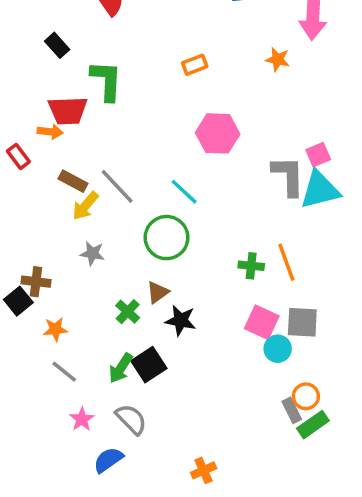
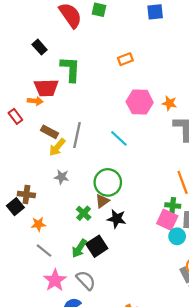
orange star: (278, 59) -> (169, 103), moved
gray line: (117, 186) -> (77, 135), turned 55
green circle: (166, 238) -> (108, 182), moved
green cross: (251, 266) -> (173, 206), moved
pink star: (82, 419) -> (55, 280), size x1.5

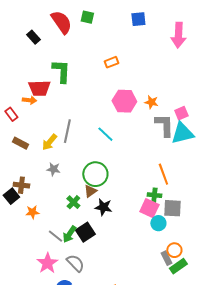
black rectangle: (40, 47) -> (33, 37), moved
brown rectangle: (49, 132) -> (20, 143), moved
gray line: (44, 251) -> (55, 236), moved

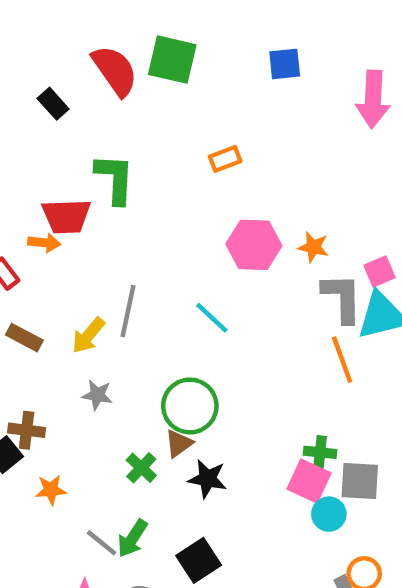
green square: (87, 17) -> (172, 60), size x1.6
orange line: (163, 174) -> (342, 360), moved
black square: (85, 232) -> (199, 560), moved

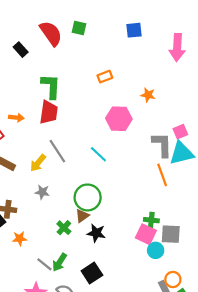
green square: (172, 60) -> (79, 28), size x0.6
red trapezoid: (66, 216) -> (49, 112), moved, turned -80
orange star: (313, 247) -> (148, 95), moved
gray line: (128, 311) -> (57, 151), turned -45

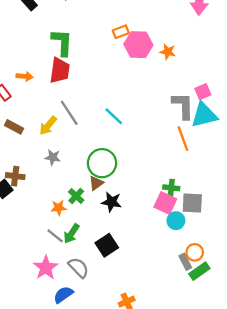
pink hexagon: (119, 119) -> (138, 45), moved
orange star: (20, 238) -> (59, 208), moved

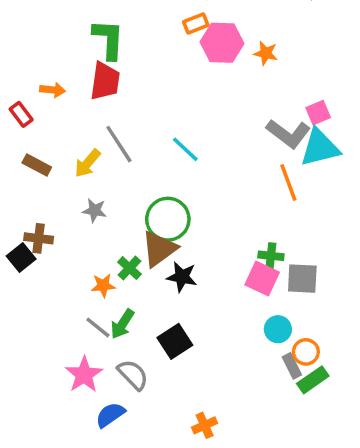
gray L-shape: (183, 106) -> (288, 134), turned 128
brown triangle: (96, 183) -> (159, 249), size x1.6
cyan circle: (176, 221) -> (278, 329), moved

